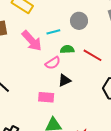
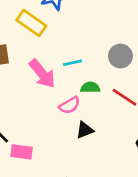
gray circle: (79, 21) -> (120, 56), moved
pink rectangle: (46, 97) -> (22, 152), moved

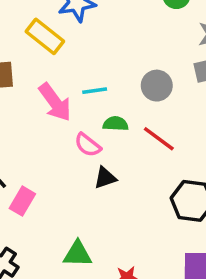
pink semicircle: (70, 105) -> (88, 145), turned 65
pink rectangle: (22, 152) -> (22, 201), turned -70

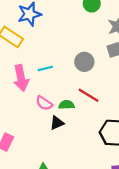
pink arrow: (55, 102) -> (21, 78), turned 30
green semicircle: (116, 124) -> (66, 105), moved

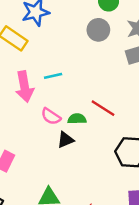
gray circle: (84, 62) -> (98, 30), moved

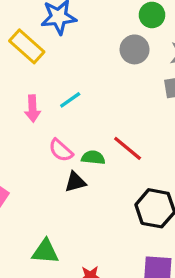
cyan line: (53, 76) -> (70, 100), turned -30
pink arrow: (24, 87) -> (33, 109), size x0.7

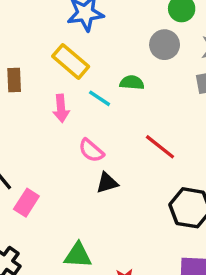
yellow rectangle: (27, 46) -> (71, 61), moved
cyan line: (70, 100) -> (100, 98), turned 70
green semicircle: (93, 158) -> (132, 83), moved

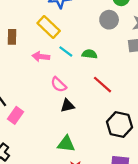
green semicircle: (132, 83) -> (90, 54), moved
pink arrow: (61, 108) -> (41, 57), turned 98
green triangle: (78, 255) -> (66, 144), moved

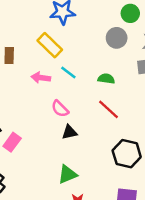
green semicircle: (90, 54) -> (106, 79), moved
green triangle: (66, 144) -> (67, 174), turned -30

